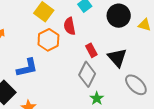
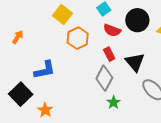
red semicircle: (70, 26) -> (112, 30), moved, turned -60
orange hexagon: (48, 40) -> (78, 38), moved

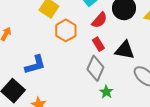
red semicircle: (112, 30) -> (99, 20), turned -66
black triangle: (135, 62) -> (125, 50), turned -35

